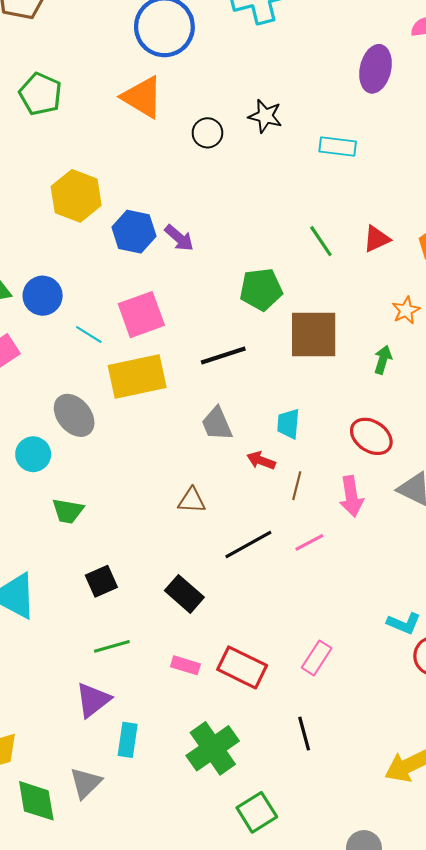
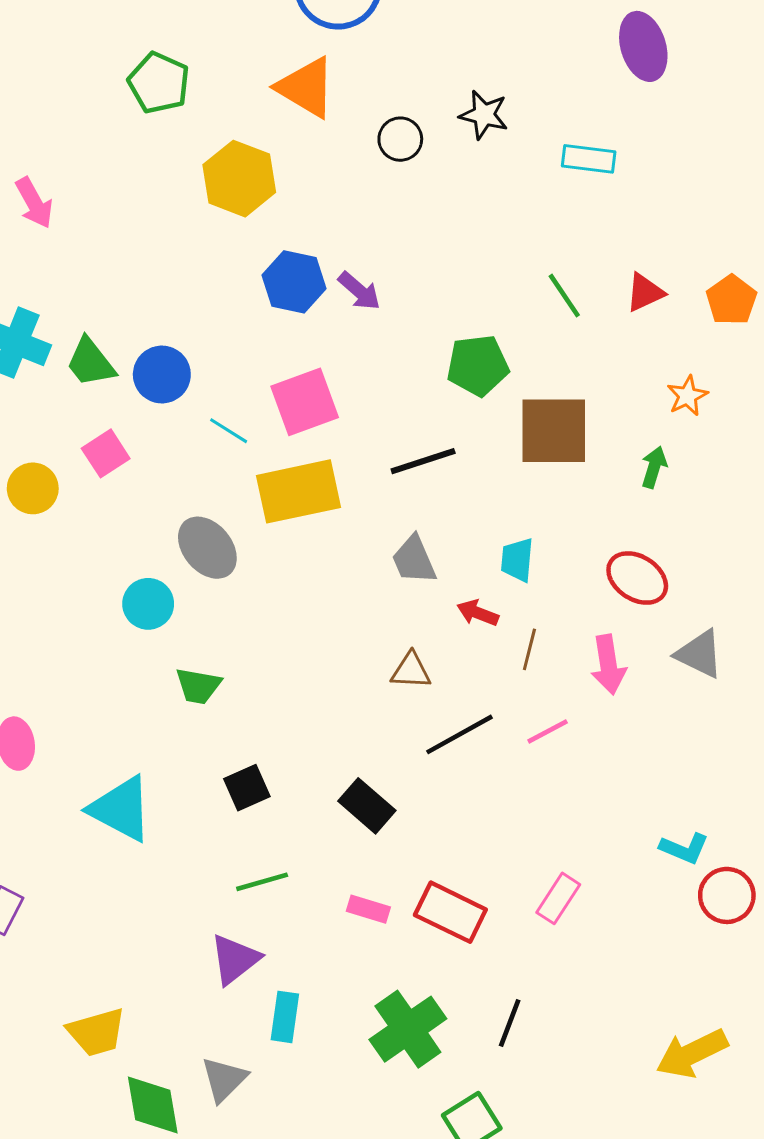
purple ellipse: (375, 69) -> (643, 46), turned -30
yellow hexagon: (76, 196) -> (239, 179), moved
brown triangle: (192, 500) -> (411, 671), moved
black line: (304, 734) -> (510, 1023), moved, turned 36

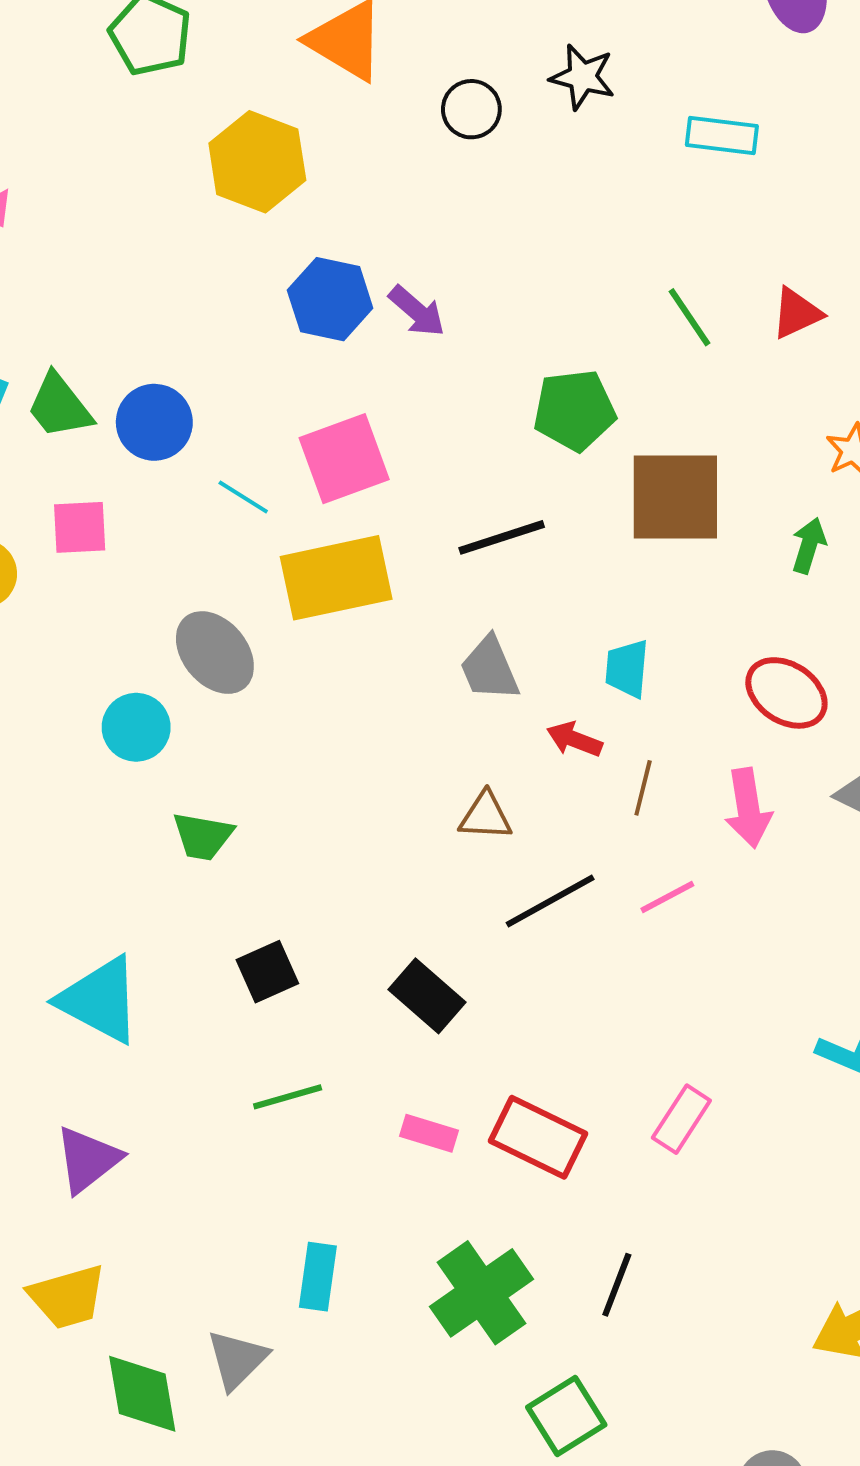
pink square: (106, 453) -> (80, 527), turned 30
purple triangle: (235, 959) -> (88, 1160), moved

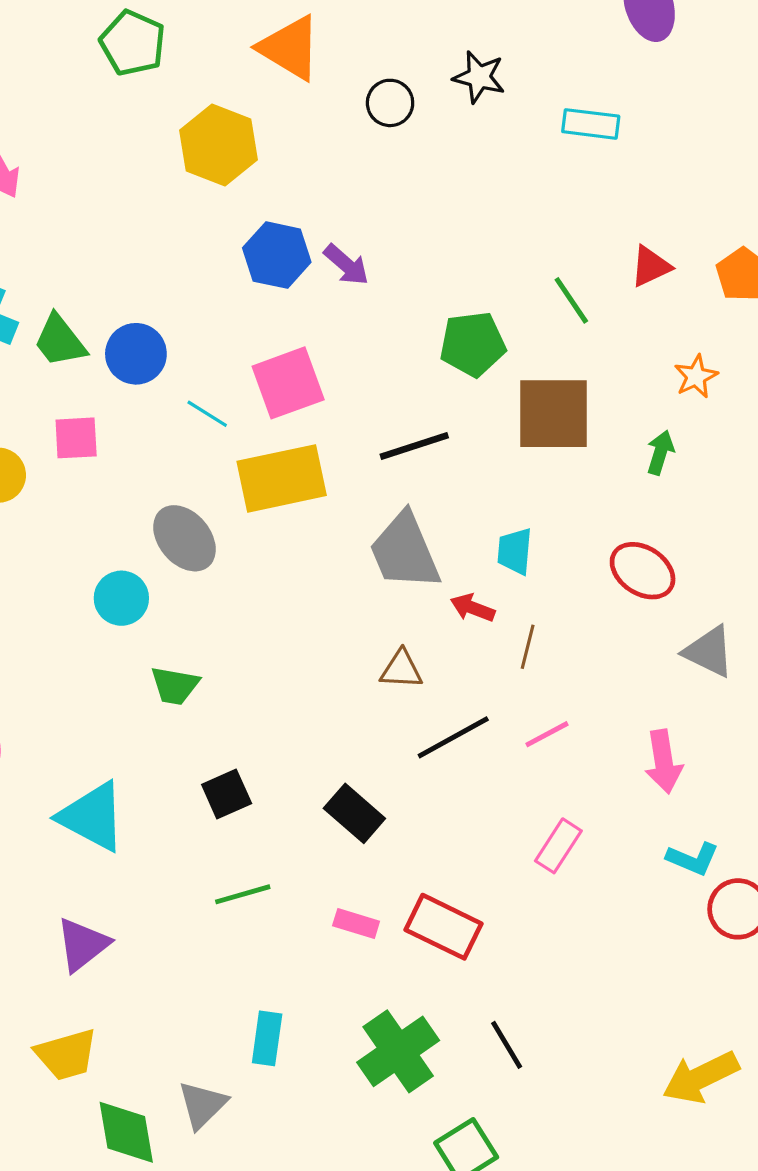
green line: (690, 317) -> (571, 300), moved
gray trapezoid: (490, 669) -> (405, 551), size x1.5
pink arrow: (748, 808) -> (664, 762), moved
pink rectangle: (681, 1119) -> (558, 846), moved
black line: (617, 1285) -> (507, 1045), turned -52

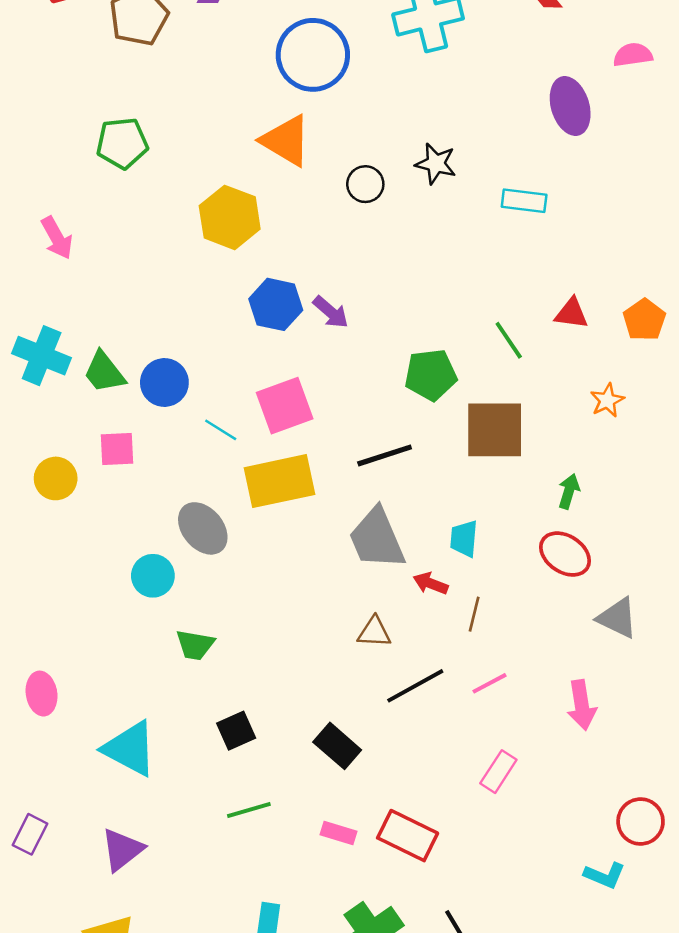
green pentagon: (133, 43) -> (122, 143), moved, turned -30
red triangle: (651, 266) -> (571, 313), turned 33
green arrow: (660, 453) -> (569, 491), moved
cyan L-shape: (693, 859) -> (605, 875), moved

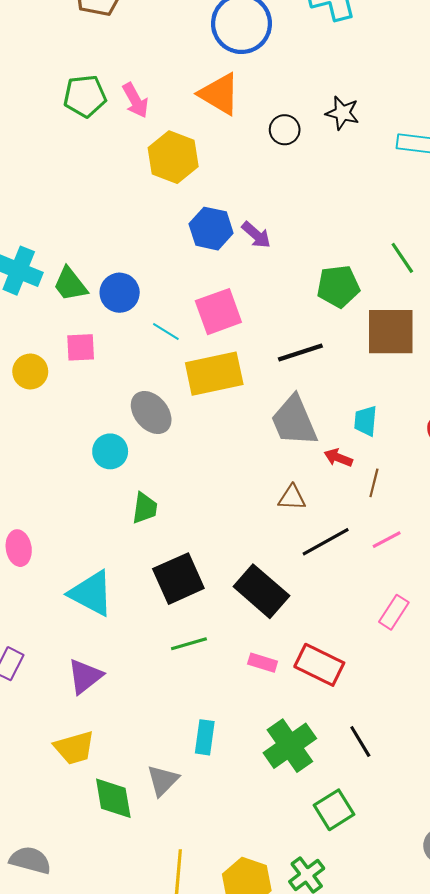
pink arrow: (57, 238) -> (135, 100), moved
green trapezoid: (195, 645) -> (145, 508), turned -92
black square: (236, 731) -> (178, 579), size x1.6
black rectangle: (337, 746) -> (261, 591), size x1.4

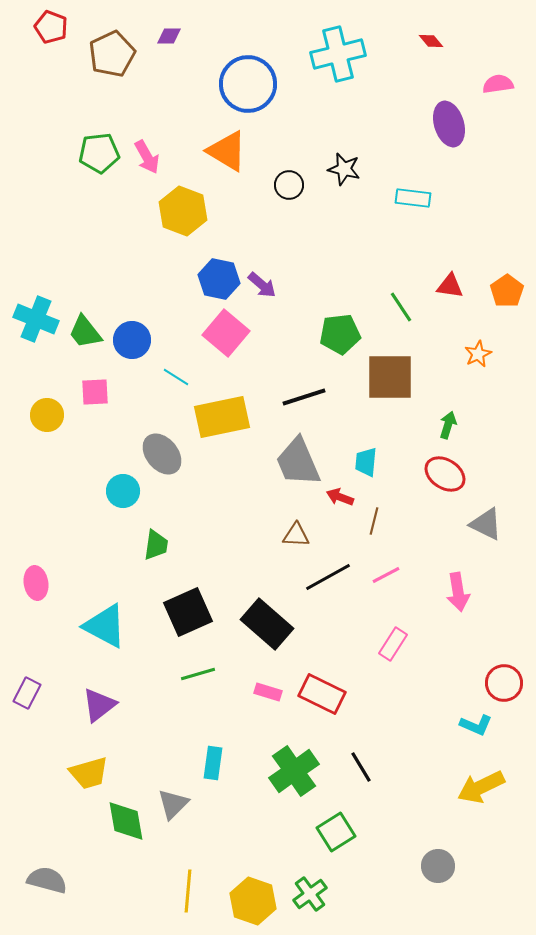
pink square: (218, 312) -> (226, 333), moved, turned -30

